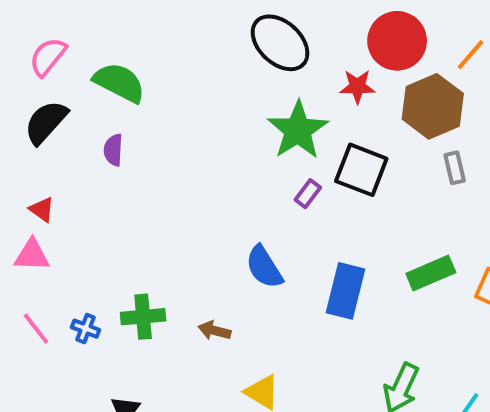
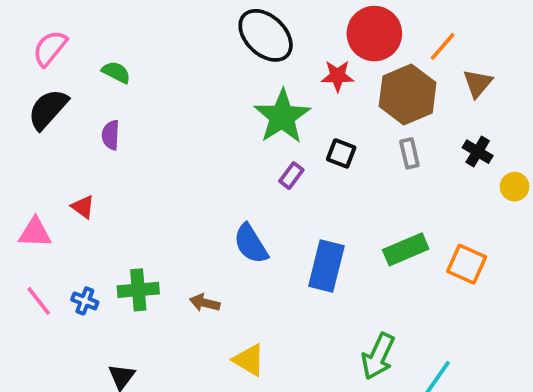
green semicircle: (119, 82) -> (116, 72), size x0.6
gray rectangle: (455, 168) -> (409, 153), moved
black square: (361, 170) -> (341, 153), size x0.6
red triangle: (42, 209) -> (83, 207), moved

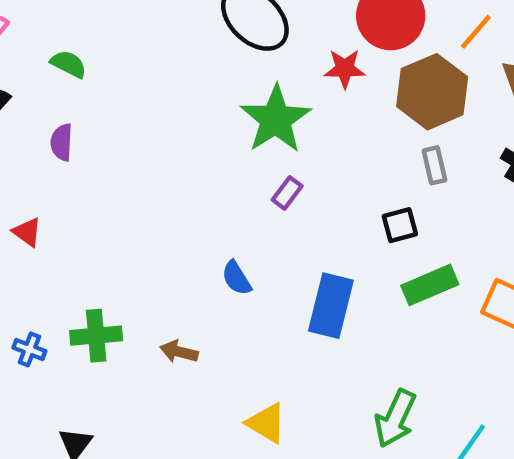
black square: (341, 153) -> (400, 225), moved, turned -36
blue semicircle: (251, 244) -> (237, 278), size x0.7
yellow triangle: (249, 360) -> (266, 423), moved

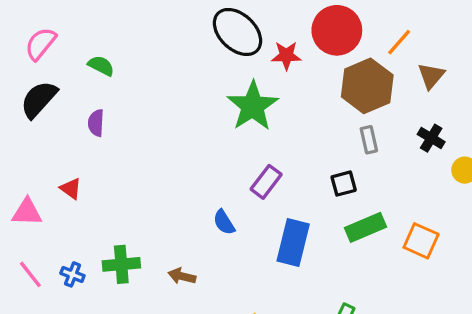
red star: (345, 69) -> (286, 56), moved
purple rectangle: (287, 193) -> (266, 182), moved, size x1.4

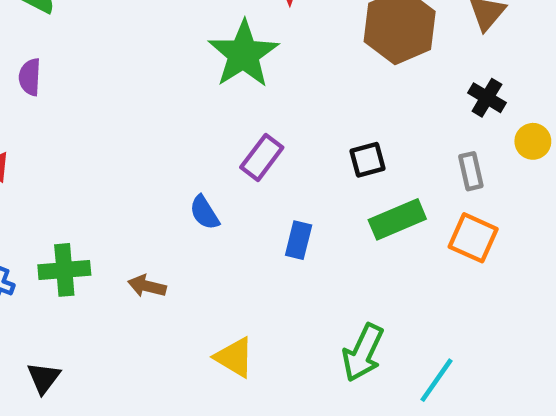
gray rectangle: (369, 140) -> (471, 171), moved
blue rectangle: (293, 242) -> (299, 240), size x0.6

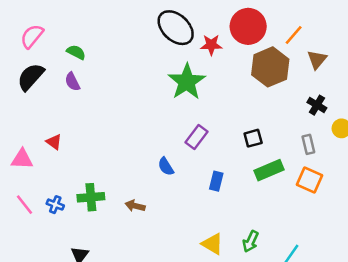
purple semicircle: (30, 77) -> (72, 82), moved, turned -30
green arrow: (363, 353) -> (251, 241), size x0.7
yellow triangle: (234, 357) -> (212, 244), moved

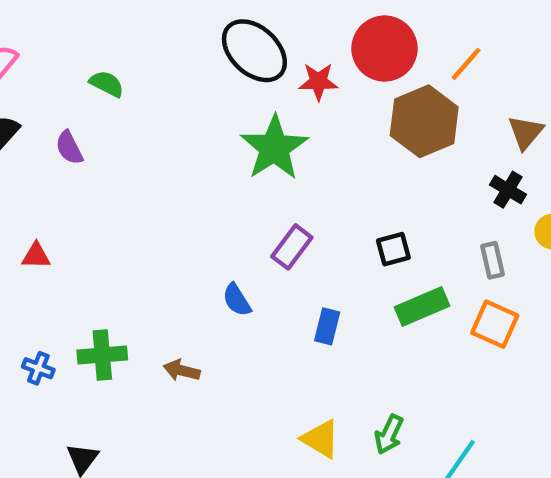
green semicircle: (76, 52) -> (107, 84), moved
brown triangle: (317, 60) -> (526, 132), moved
red triangle: (54, 142) -> (36, 256), turned -35

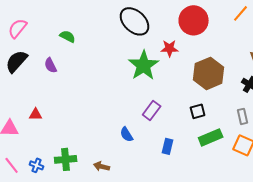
orange line: (466, 64) -> (241, 13), moved
red star: (318, 82) -> (170, 48), moved
brown hexagon: (424, 121) -> (209, 73), moved

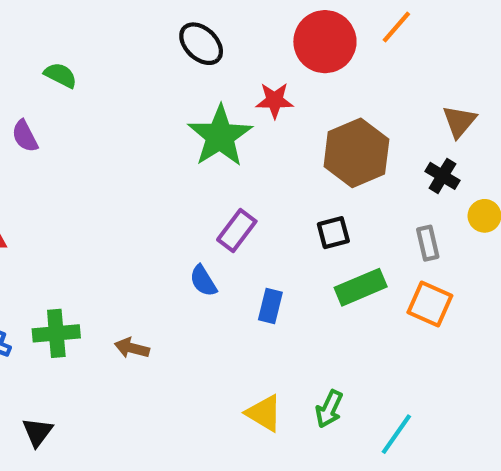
orange line: (241, 13) -> (396, 27), moved
black ellipse: (135, 21) -> (201, 44), size x0.7
blue semicircle: (127, 134) -> (203, 281), moved

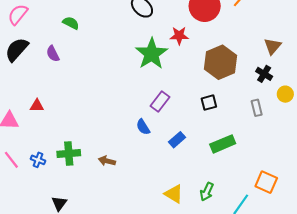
green rectangle: (361, 287) -> (223, 144), moved
orange square: (430, 304) -> (266, 182), moved
blue rectangle: (270, 306) -> (177, 140), turned 35

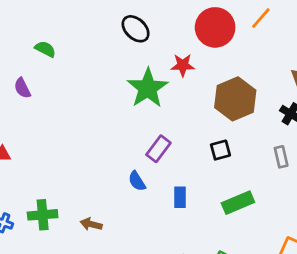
blue rectangle: (177, 140) -> (180, 197), turned -49

